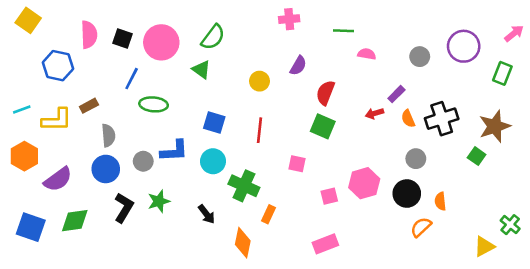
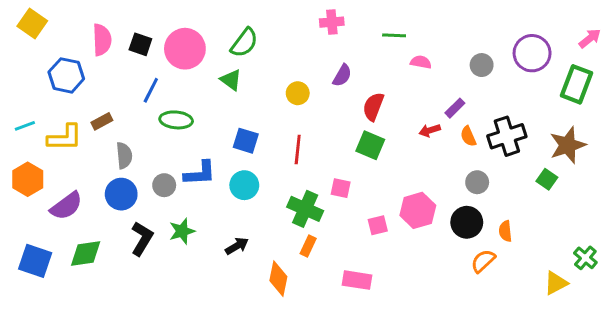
green rectangle: (502, 73) -> (577, 84), size x1.4
green cross: (244, 186) -> (305, 209), moved
black arrow: (207, 214) -> (237, 246), turned -84
pink rectangle: (325, 244) -> (357, 280), moved, turned 30

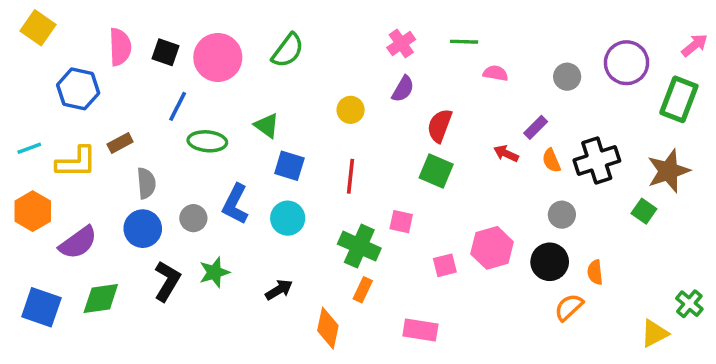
pink cross: (332, 22) -> (401, 43), moved, turned -30
green triangle: (231, 80) -> (267, 126), moved
red arrow: (430, 130) -> (506, 154), turned 42
blue L-shape: (200, 173) -> (235, 204), turned 120

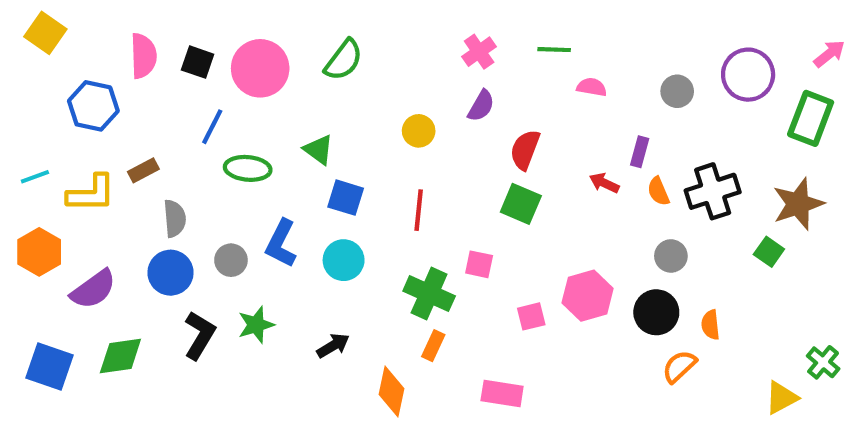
purple rectangle: (536, 127) -> (640, 152), turned -30

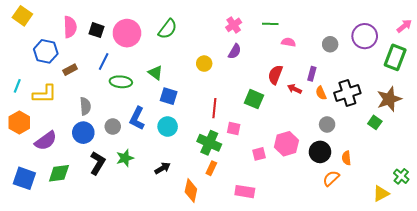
red semicircle: (525, 150) -> (275, 75), moved
brown rectangle: (143, 170) -> (70, 70), moved
cyan line: (35, 177) -> (17, 86), turned -48
red line: (419, 210) -> (214, 108), moved

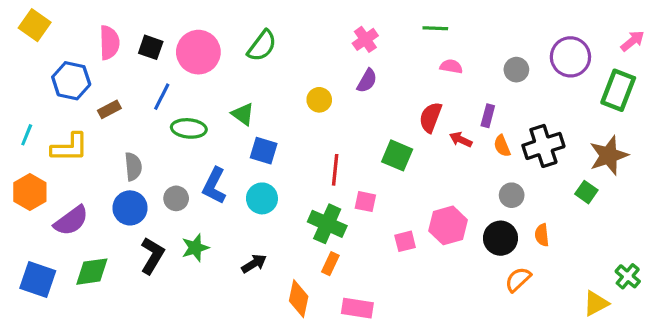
green line: (270, 24) -> (435, 28), moved
orange semicircle: (346, 158) -> (542, 235), moved
pink rectangle: (245, 192) -> (357, 308), moved

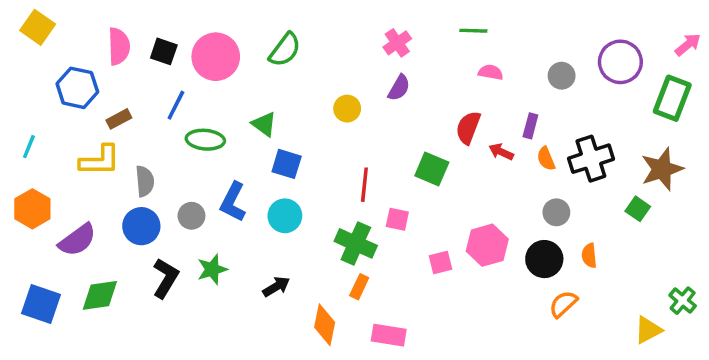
yellow L-shape: (70, 148) -> (100, 160), moved

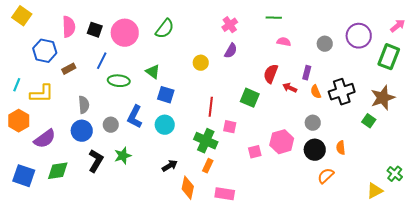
yellow L-shape: (100, 160) -> (42, 94), moved
gray circle: (556, 212) -> (313, 123), moved
black arrow: (276, 287) -> (170, 166), moved

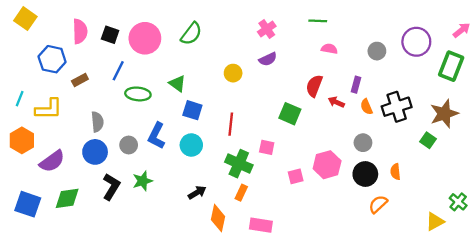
purple semicircle: (231, 51) -> (268, 59), turned 35
red line: (211, 107) -> (231, 124), moved

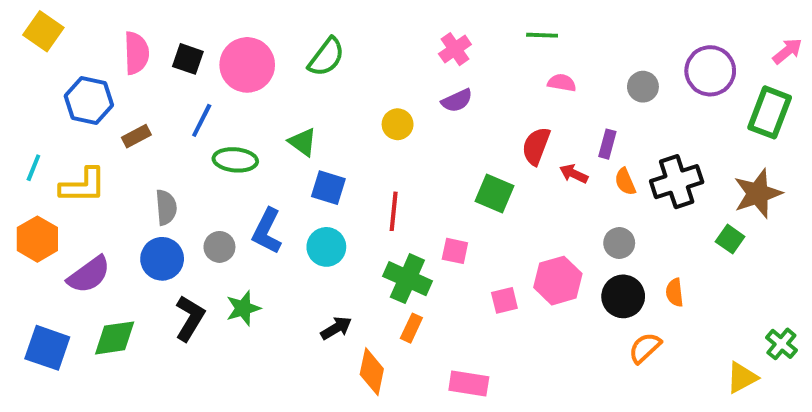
pink rectangle: (261, 225) -> (469, 383), moved

